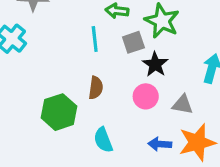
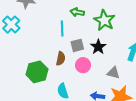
gray square: (133, 42) -> (77, 45), moved
pink circle: (146, 96) -> (83, 65), moved

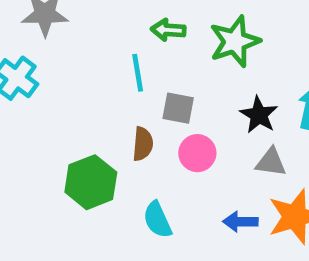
green star: (104, 20) -> (235, 41), turned 30
gray square: (77, 45) -> (178, 108), turned 32
black star: (98, 47) -> (259, 115), moved

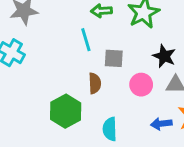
pink circle: (197, 153) -> (141, 85), moved
cyan semicircle: (157, 220) -> (110, 129), turned 30

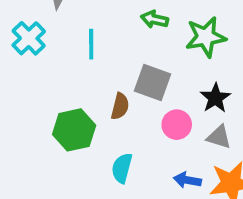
cyan line: (86, 40) -> (91, 44), moved
gray square: (114, 58) -> (152, 82), size x1.4

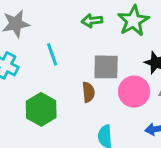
pink circle: (177, 125) -> (134, 92), size x1.4
green hexagon: (74, 130) -> (41, 109), moved

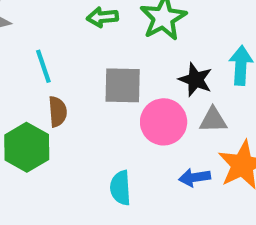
brown semicircle: (88, 92) -> (58, 112), moved

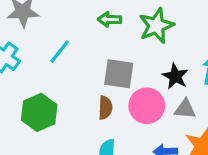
cyan line: (43, 66) -> (60, 52), turned 50
brown semicircle: (58, 112) -> (105, 108), moved

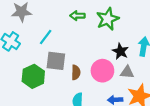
gray square: (119, 74) -> (56, 61), moved

